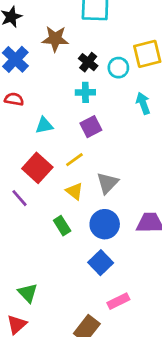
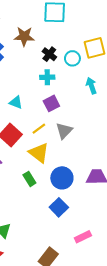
cyan triangle: (44, 125) -> (16, 102), turned 32
gray triangle: (107, 183) -> (64, 131), moved
yellow triangle: (74, 191) -> (39, 153), size x1.5
pink rectangle: (118, 301) -> (83, 237), moved

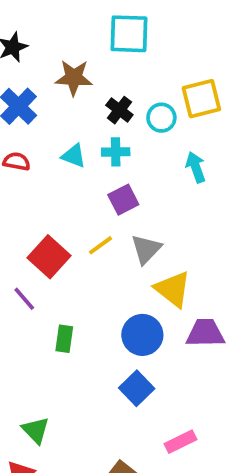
cyan triangle: (16, 102) -> (74, 156), moved
yellow triangle: (39, 153) -> (173, 289), moved
green rectangle: (29, 179) -> (64, 339), moved, turned 40

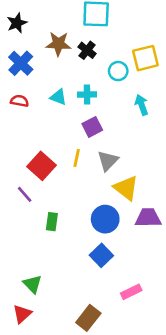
black cross: (119, 110) -> (87, 50), moved
yellow line: (100, 245) -> (77, 158), turned -42

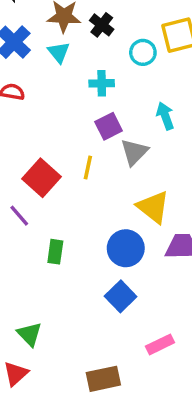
cyan triangle: (58, 97) -> (59, 52), moved, turned 30
cyan arrow: (142, 105) -> (165, 116), moved
gray triangle: (108, 161) -> (134, 152), moved
brown rectangle: (88, 318) -> (103, 379), turned 40

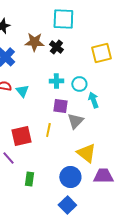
cyan triangle: (59, 52) -> (22, 91), moved
cyan circle: (143, 52) -> (79, 84), moved
purple square: (109, 126) -> (60, 106), turned 35
red square: (42, 178) -> (21, 136), turned 35

